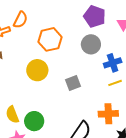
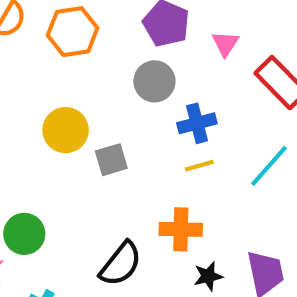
orange hexagon: (50, 39) -> (73, 32), moved
yellow circle: (37, 70) -> (66, 130), moved

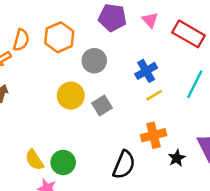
gray circle: (154, 81) -> (94, 61), moved

